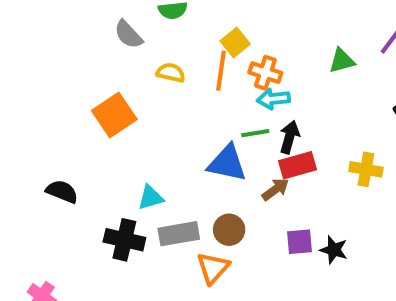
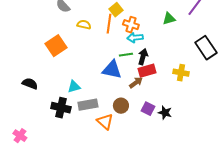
brown circle: (229, 230) -> (121, 106), moved
purple square: (300, 242) -> (148, 109), turned 32
orange triangle: (213, 268) -> (105, 122), turned -30

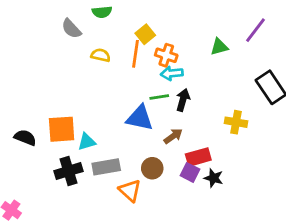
orange square: (56, 46) -> (62, 129), moved, turned 30
red rectangle: (147, 71) -> (198, 157), moved
black cross: (61, 108) -> (69, 171), turned -30

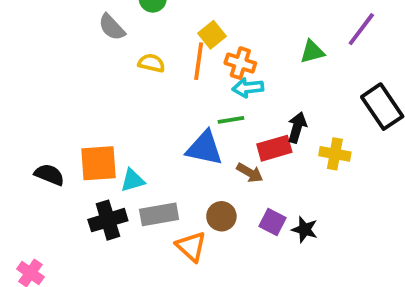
black arrow: (183, 100) -> (297, 127), moved
brown arrow: (173, 136) -> (250, 173), turned 66
red rectangle: (198, 157) -> (274, 148), moved

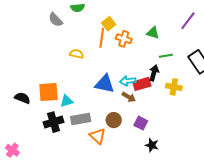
green triangle: (312, 52) -> (153, 33), moved, turned 32
yellow semicircle: (151, 63) -> (77, 54), moved
cyan arrow: (248, 88) -> (128, 81), moved
green line: (231, 120) -> (166, 56), moved
black star: (305, 230) -> (152, 145), moved

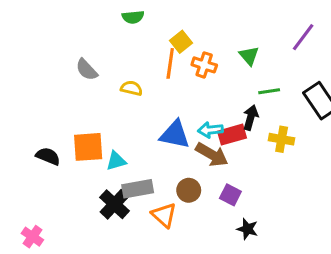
gray semicircle: (56, 20) -> (87, 70), moved
green triangle: (153, 33) -> (249, 56), turned 32
brown arrow: (129, 97) -> (212, 155), size x1.5
black cross: (53, 122) -> (114, 204), moved, turned -30

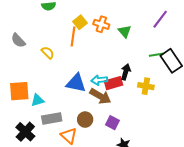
orange cross: (204, 65) -> (101, 24), moved
yellow semicircle: (131, 88) -> (48, 53), turned 32
green line: (269, 91) -> (156, 55), moved
black cross: (114, 204) -> (25, 132), moved

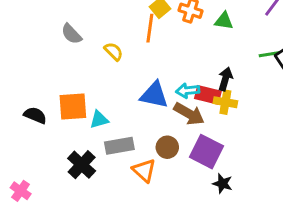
green triangle: (125, 31) -> (224, 21), turned -40
red rectangle: (113, 83) -> (208, 95), turned 30
yellow cross: (146, 86) -> (225, 102), moved
purple square: (112, 123) -> (206, 152), size x1.6

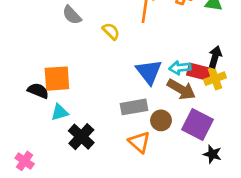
blue triangle: (154, 95) -> (149, 72), turned 40
yellow cross: (225, 102) -> (215, 79), turned -30
orange square: (73, 107) -> (57, 79), moved
cyan triangle: (99, 120) -> (60, 112), moved
gray rectangle: (119, 146) -> (134, 107), moved

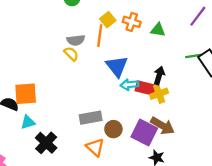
gray semicircle: (72, 15) -> (76, 40), moved, turned -54
blue triangle: (149, 72) -> (117, 66), moved
brown arrow: (181, 89) -> (162, 126), moved

